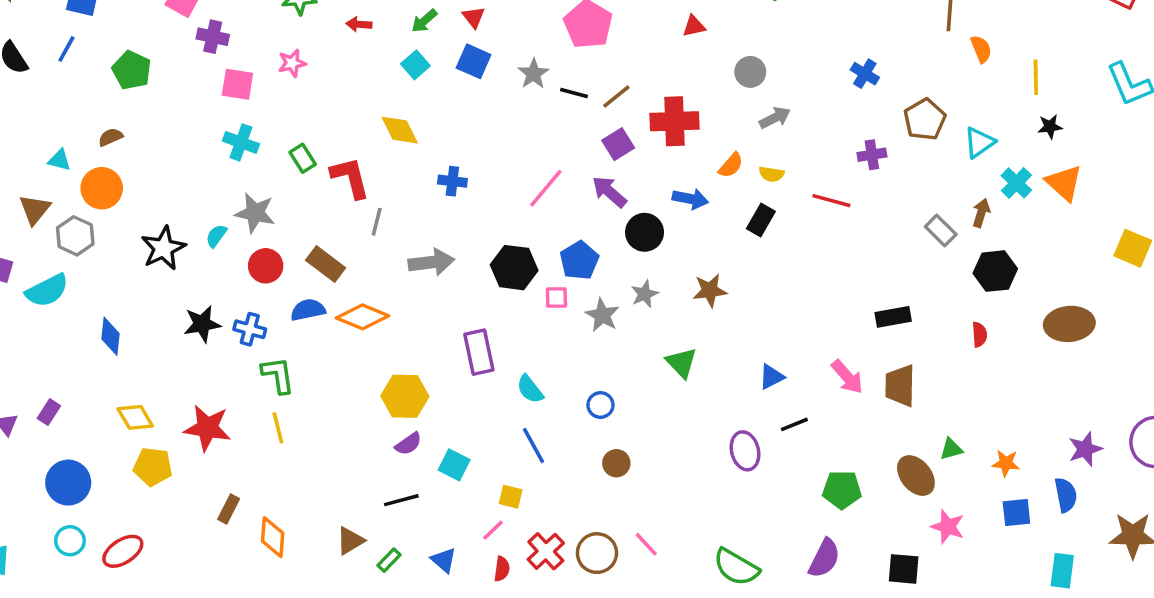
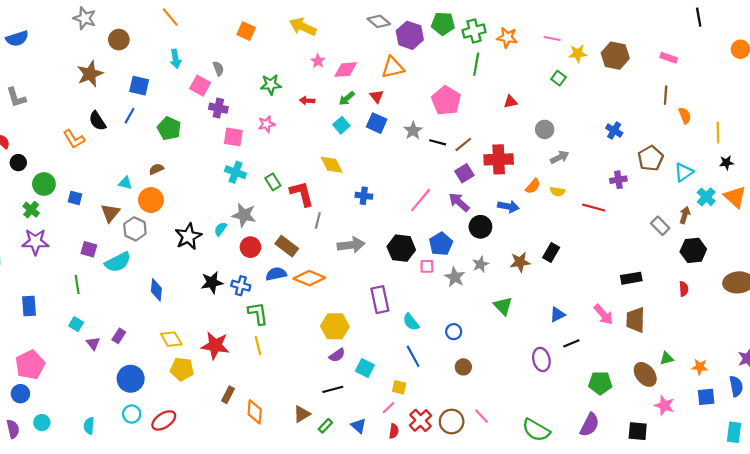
black rectangle: (761, 220) -> (551, 252), moved

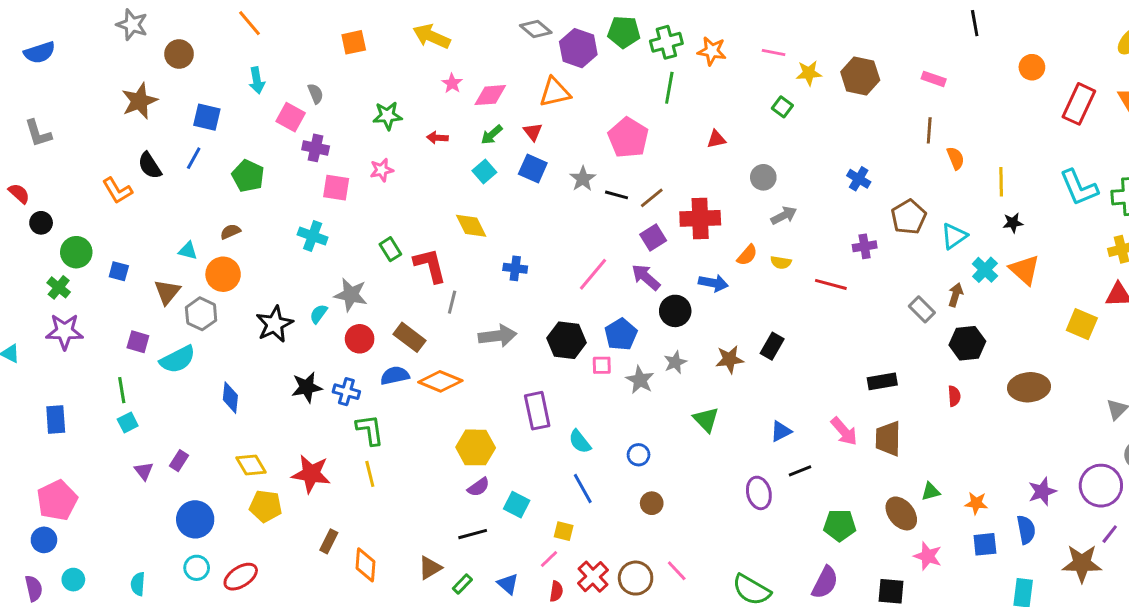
orange square: (246, 31) -> (354, 42), turned -36
cyan cross: (235, 172) -> (313, 236), moved
cyan square: (76, 324) -> (128, 422), moved, turned 32

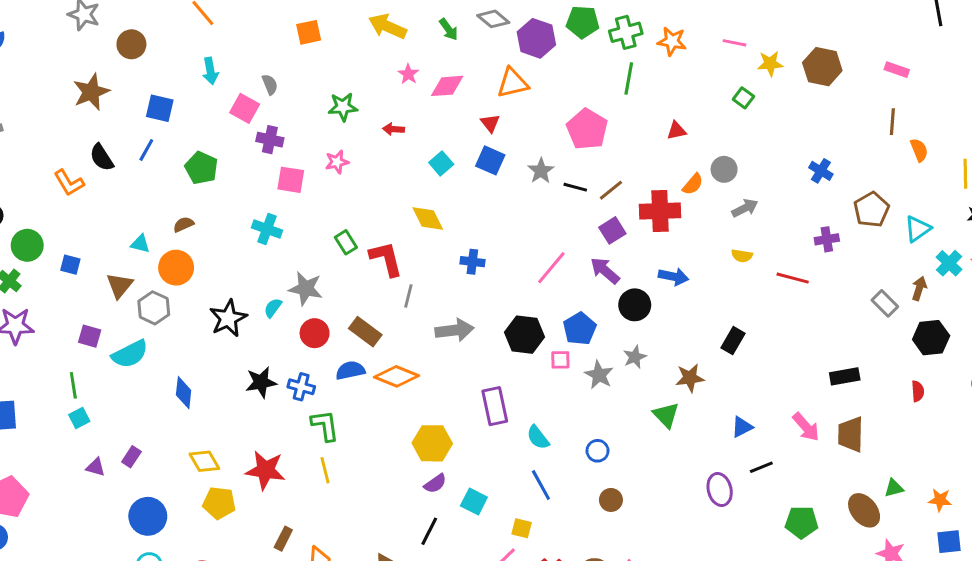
green arrow: (492, 135) -> (449, 29), moved, turned -85
orange semicircle: (747, 255) -> (693, 184), moved
brown star: (730, 359) -> (690, 378), moved
purple triangle: (144, 471) -> (96, 467), turned -36
black line: (473, 534) -> (429, 531), turned -48

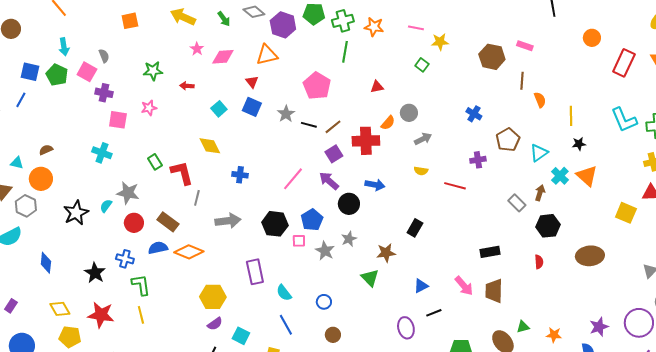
brown hexagon: (822, 67) -> (492, 57), moved
green pentagon: (201, 168) -> (57, 75), moved
black star: (261, 382) -> (95, 273), moved, turned -30

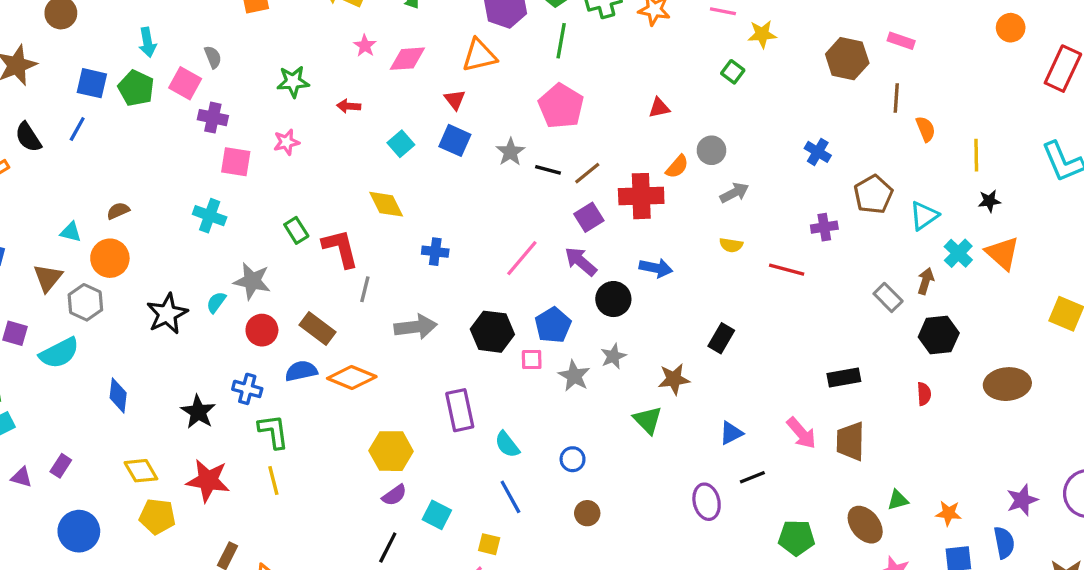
green line: (345, 52) -> (561, 41), moved

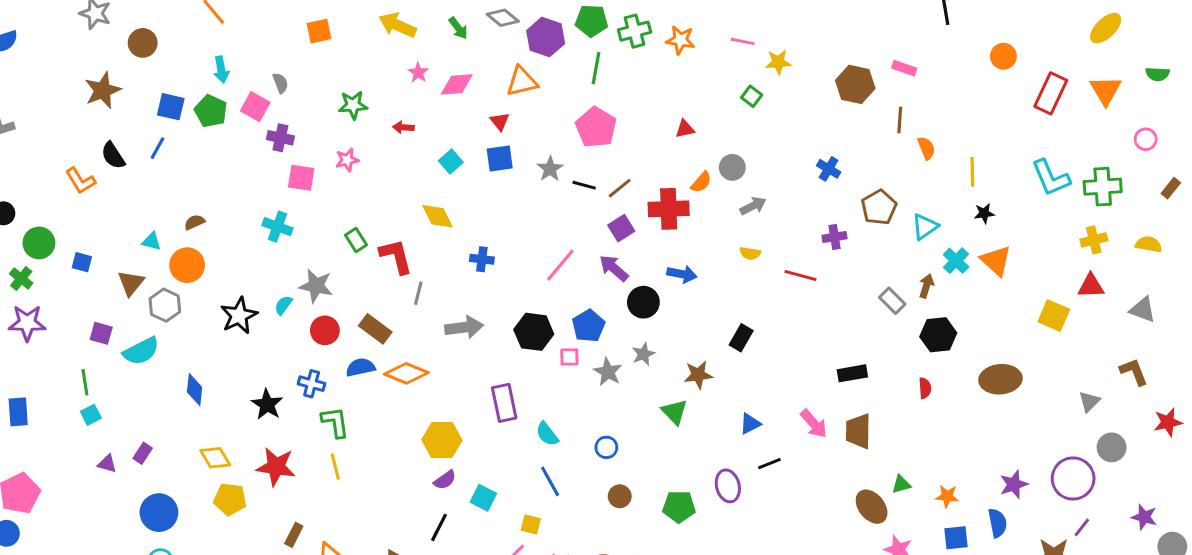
blue square: (455, 140) -> (500, 158), turned -32
green pentagon: (796, 538) -> (679, 507), moved

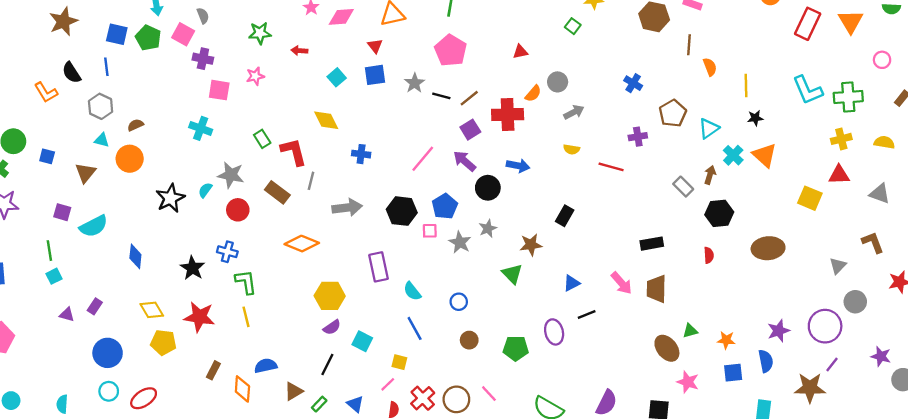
blue line: (157, 148) -> (106, 67), turned -36
gray hexagon: (165, 305) -> (101, 106), moved
brown rectangle: (375, 329) -> (277, 192), moved
blue semicircle: (360, 367) -> (266, 366), moved

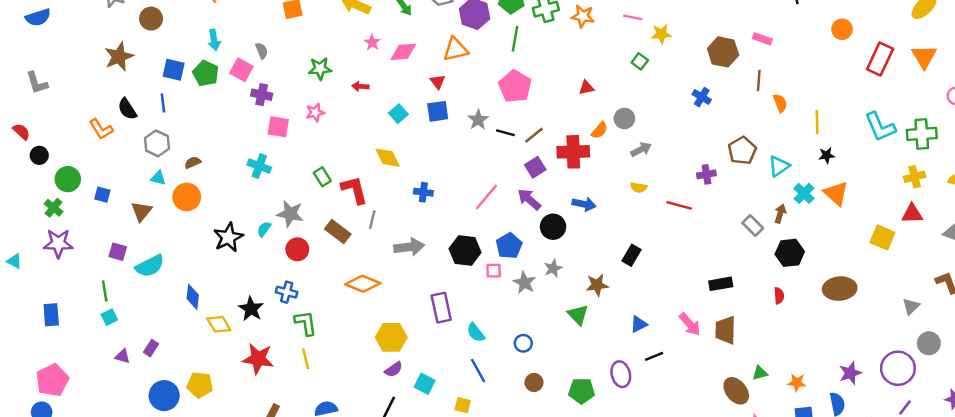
blue cross: (633, 83) -> (702, 97), moved
yellow diamond: (152, 310) -> (219, 324), moved
yellow pentagon: (163, 342) -> (200, 385), moved

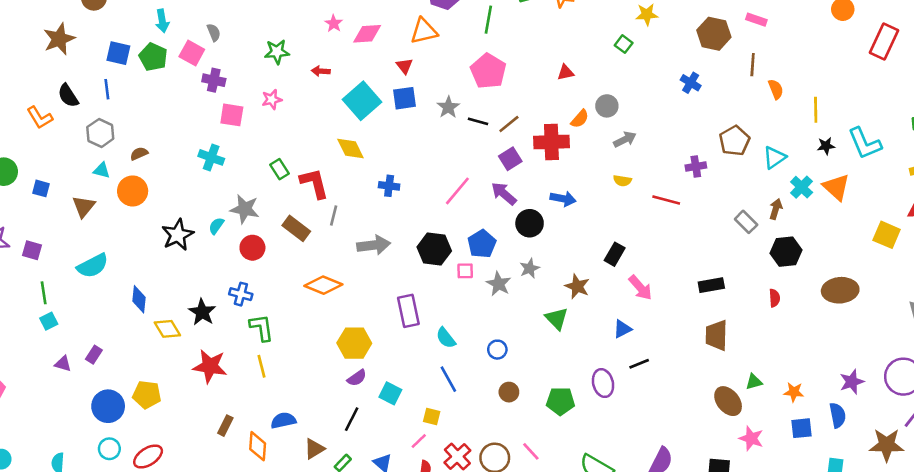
cyan square: (398, 114) -> (362, 101), size x1.8
cyan L-shape: (880, 127) -> (865, 143), moved
purple square: (118, 252) -> (32, 250), moved
brown star: (597, 285) -> (577, 286), turned 30
pink arrow: (690, 324) -> (640, 288), moved

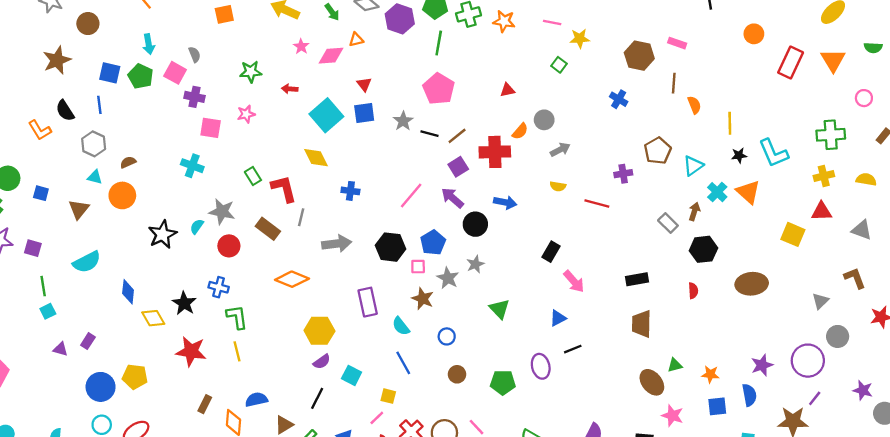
orange triangle: (424, 31) -> (356, 40), moved, size x0.6
brown star: (577, 286) -> (423, 299), moved

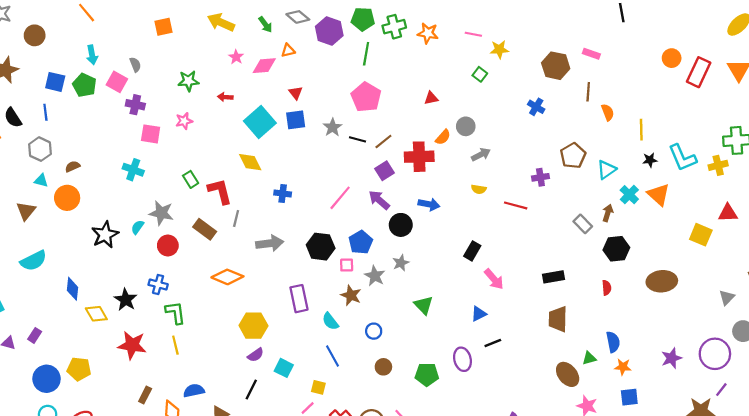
orange circle: (754, 34) -> (672, 58), moved
yellow cross: (824, 176) -> (718, 165), moved
blue semicircle: (749, 395) -> (613, 342), moved

